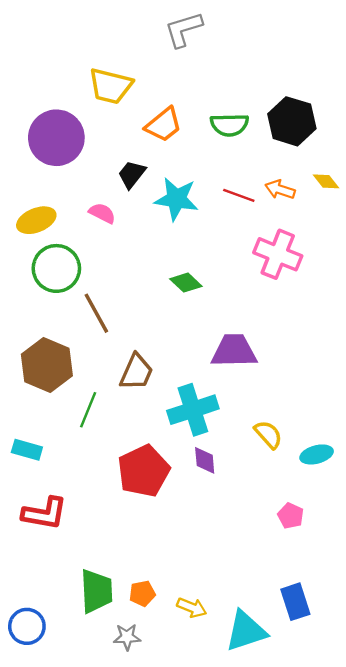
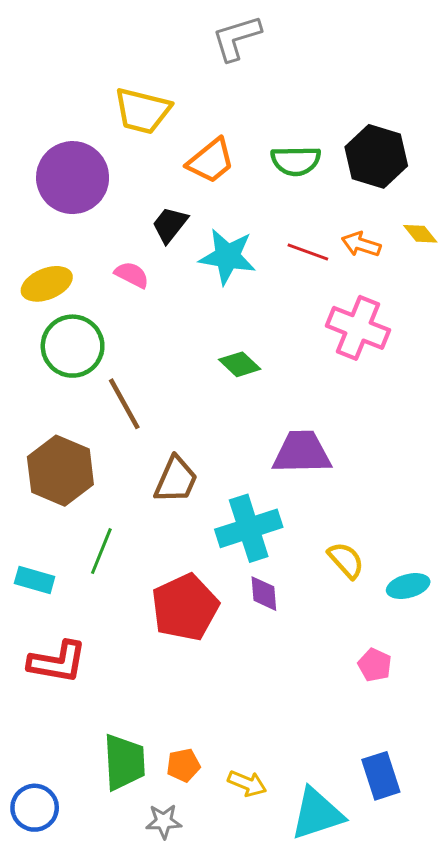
green line: (88, 410) -> (101, 551), moved

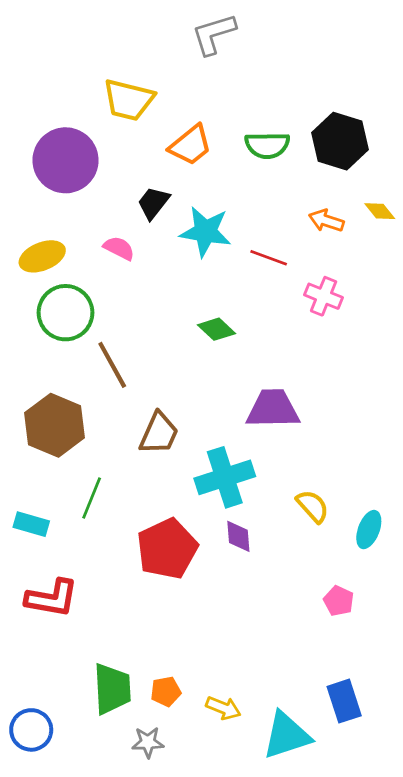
red line: (308, 252) -> (269, 258), moved
pink cross: (358, 328) -> (324, 296), size x0.7
cyan ellipse: (408, 586) -> (369, 530), turned -54

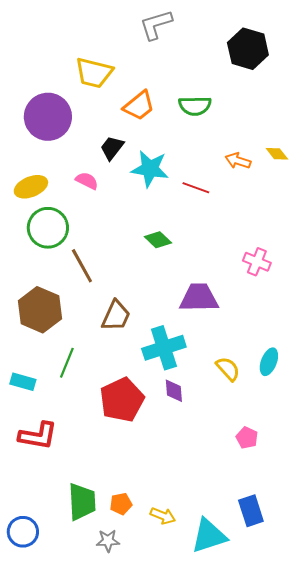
black hexagon: (340, 141) -> (248, 49), moved
pink cross: (324, 296) -> (257, 262), moved
cyan ellipse: (369, 530) -> (269, 362), moved

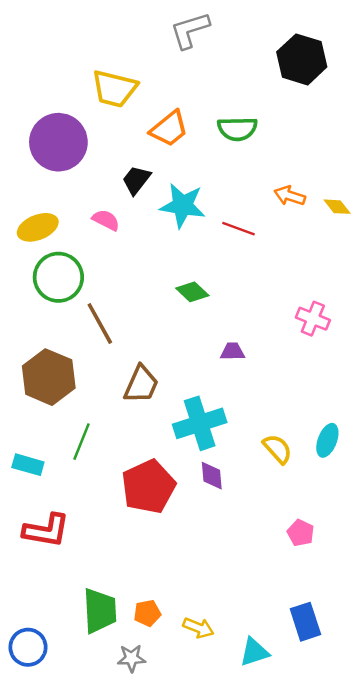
yellow diamond: (277, 154) -> (337, 207), moved
purple trapezoid: (199, 298) -> (232, 351), moved, size x0.5
cyan triangle: (209, 536) -> (254, 652), size x0.7

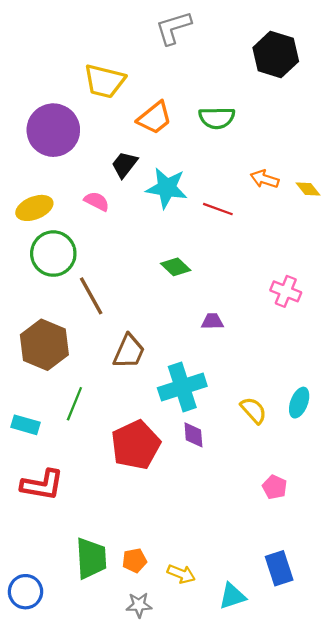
gray star: (131, 658) -> (139, 605), moved

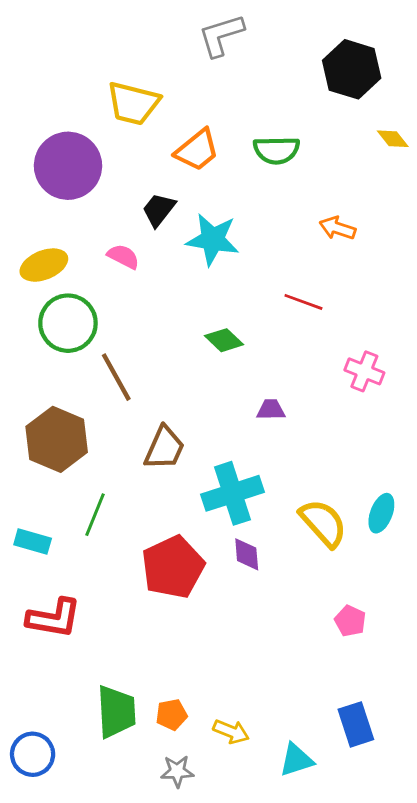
yellow diamond: (308, 189) -> (393, 139), moved
red line: (218, 209) -> (303, 302), moved
yellow semicircle: (253, 410) -> (323, 523), size x1.4

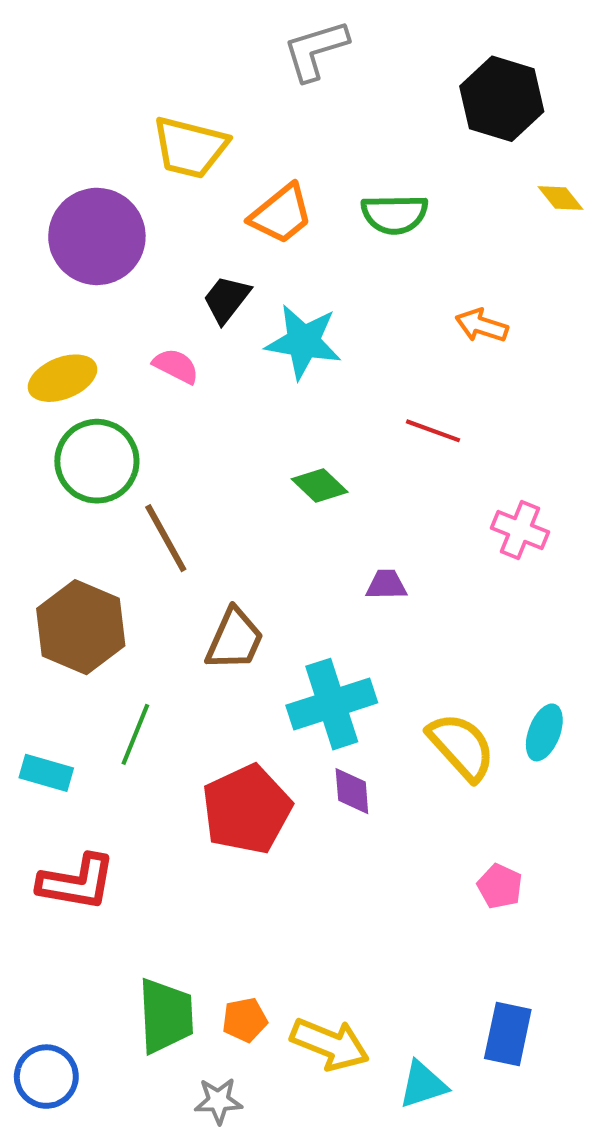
blue rectangle: (356, 724) -> (508, 1034), turned 30
yellow arrow: (231, 732) -> (330, 1044), size x1.5
gray star: (177, 771) -> (218, 1101), moved

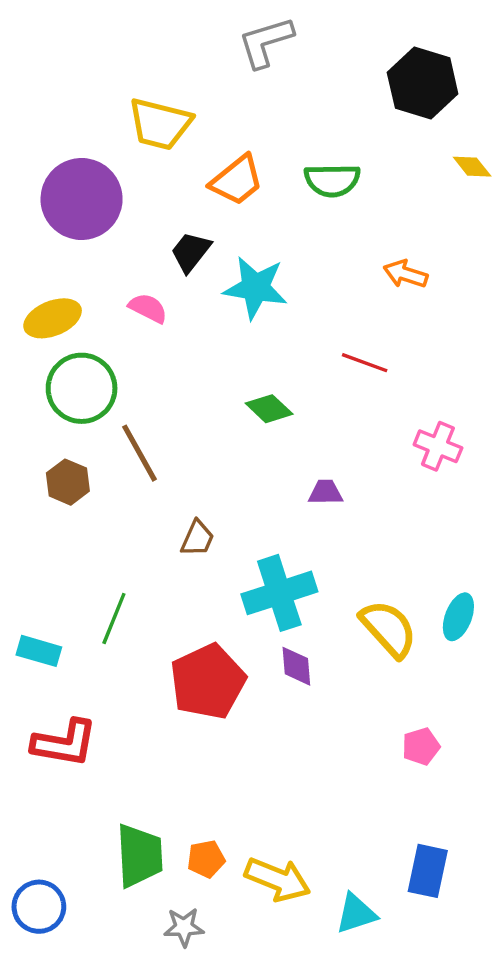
brown hexagon: (81, 627) -> (68, 482), moved, size x0.6
brown trapezoid: (235, 639) -> (197, 538), size x0.7
pink pentagon: (500, 886) -> (421, 746), turned 30

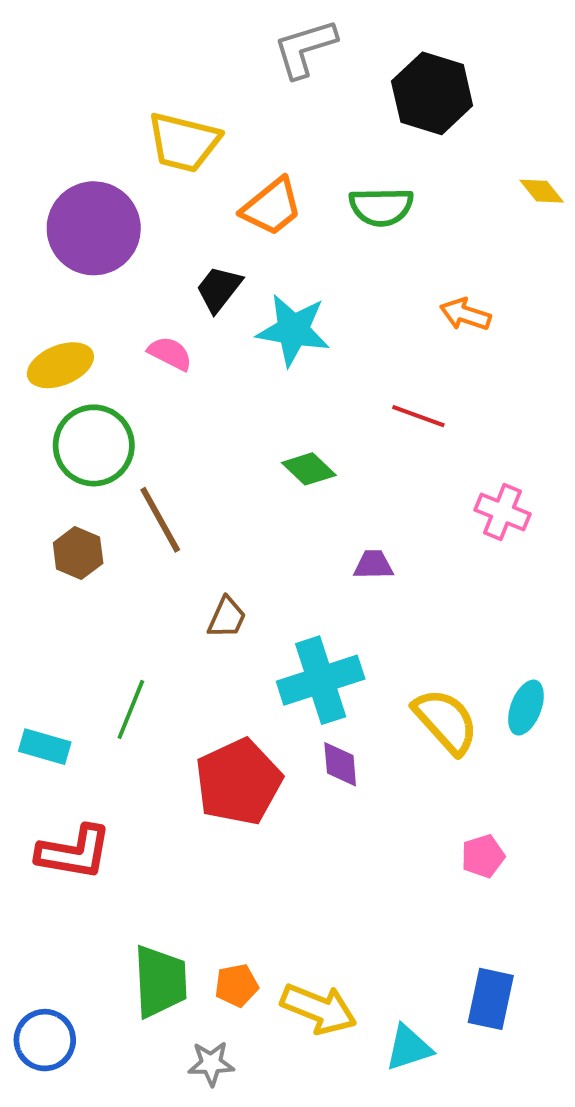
black hexagon: (423, 83) -> (432, 93), moved

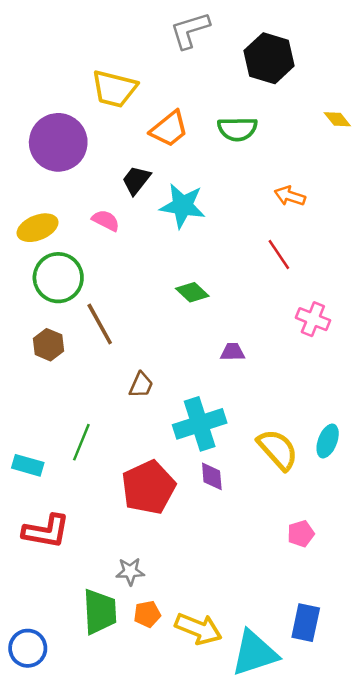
red line: (418, 416) -> (279, 254), moved, turned 36
cyan triangle: (409, 1048) -> (254, 653), size x1.6
gray star: (211, 1064) -> (130, 571), moved

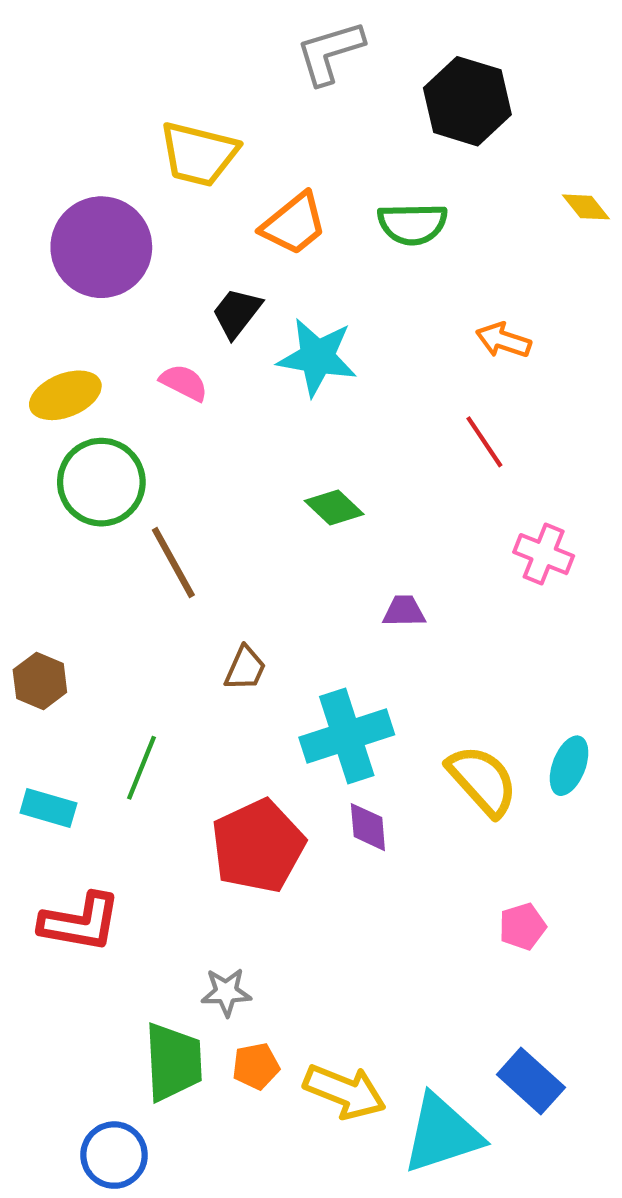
brown hexagon: (48, 345) -> (40, 681), moved
blue rectangle: (306, 623) -> (531, 1081), turned -60
blue circle: (28, 648) -> (114, 1155), moved

